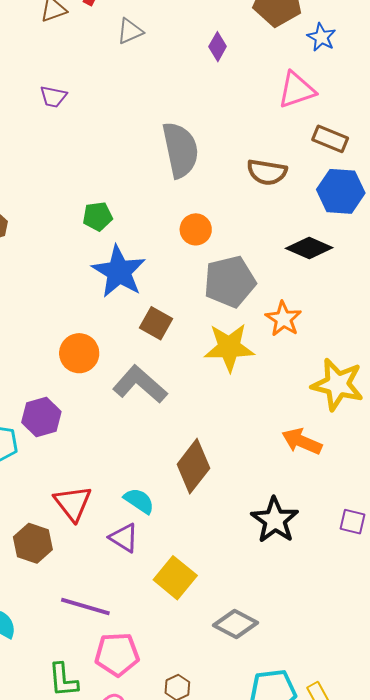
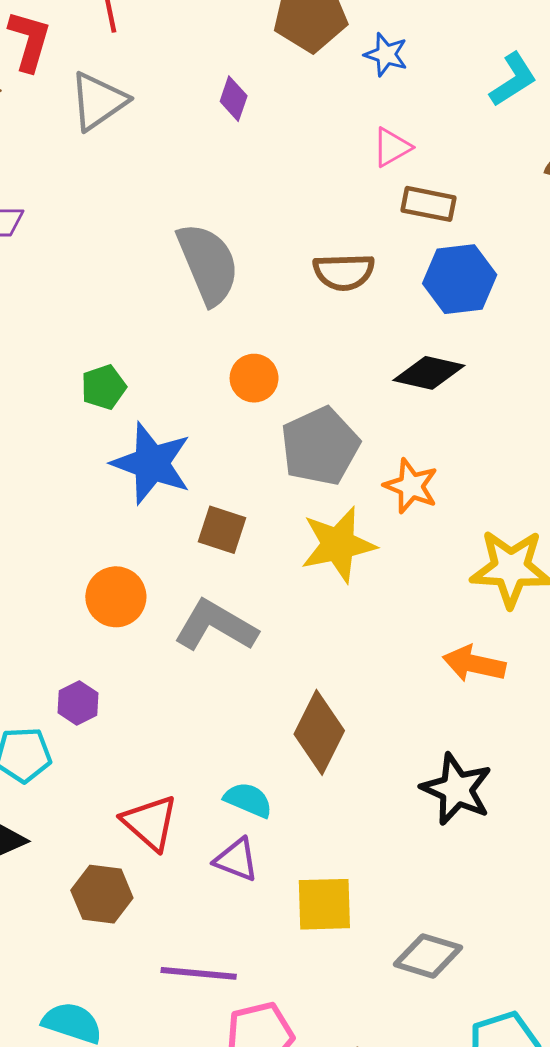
gray triangle: (130, 31) -> (98, 101), size x1.5
pink triangle: (297, 90) -> (392, 147), moved, size x0.7
purple hexagon: (41, 417) -> (78, 703), size x0.7
yellow square: (175, 578) -> (324, 904), turned -30

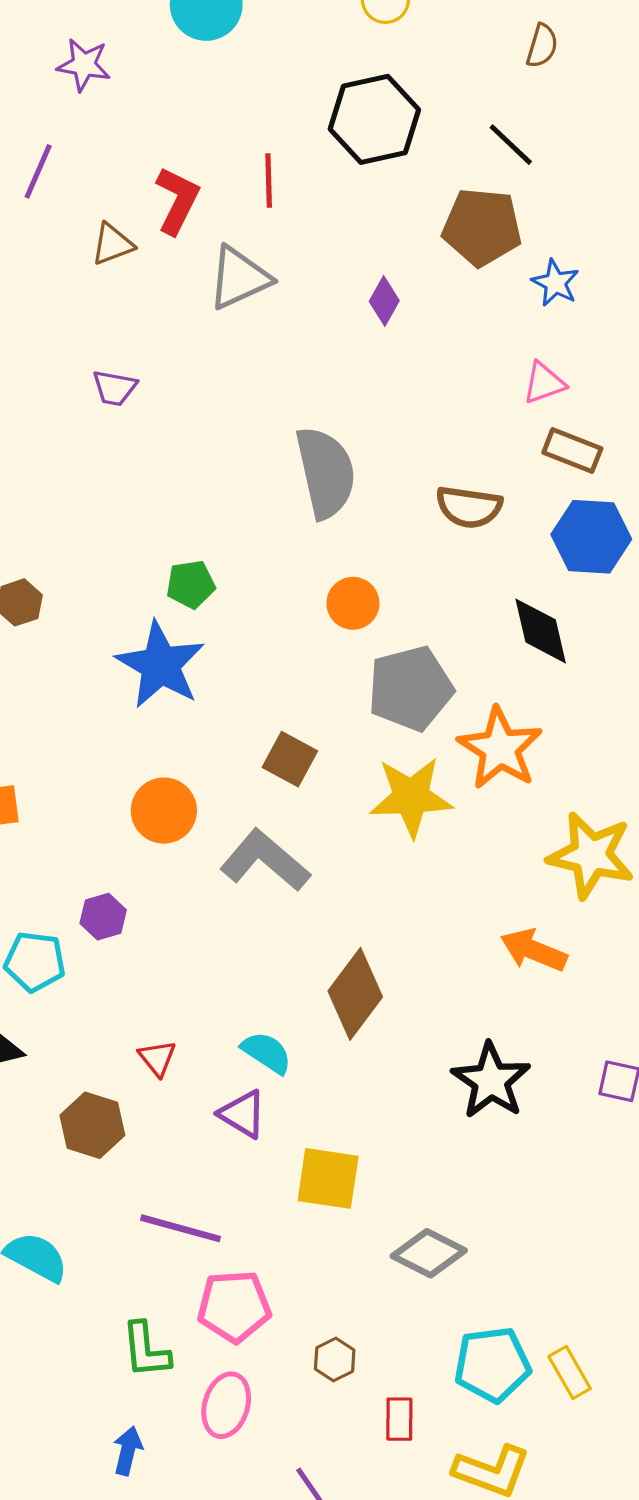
black diamond: (429, 373) -> (541, 631), turned 54
blue star: (152, 463) -> (160, 665), moved
orange star: (411, 486) -> (500, 748), size x1.4
red triangle: (150, 823) -> (157, 1058), size x0.6

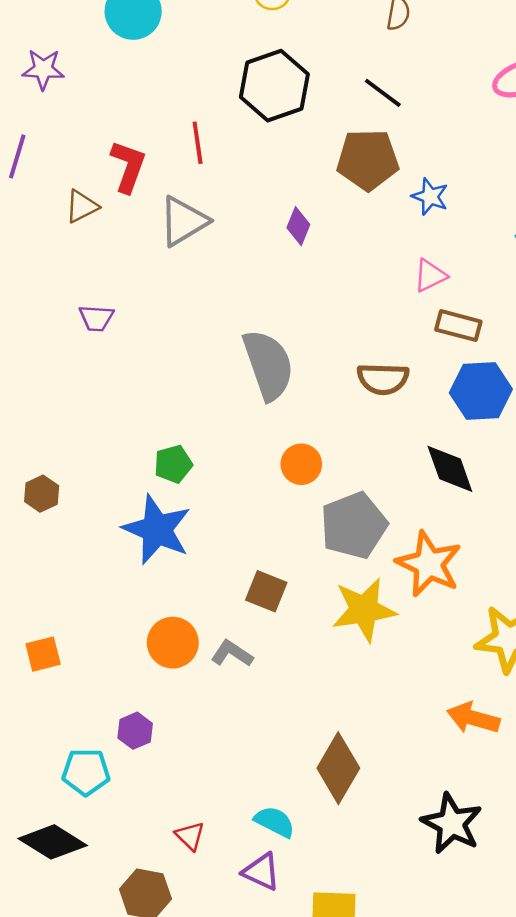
gray L-shape: (265, 860) -> (232, 654), moved, size x0.6

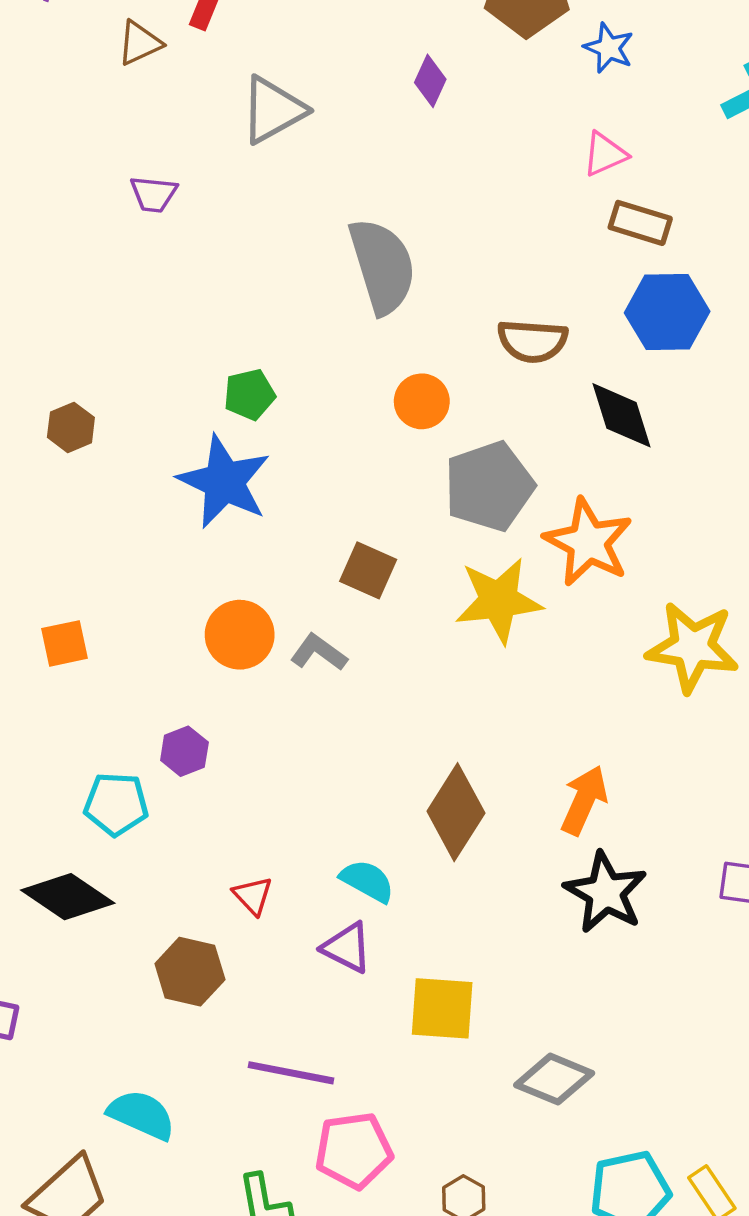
gray triangle: (183, 221) -> (273, 110), moved
brown semicircle: (383, 379) -> (532, 341), moved
orange arrow: (473, 718) -> (584, 800), moved, turned 96

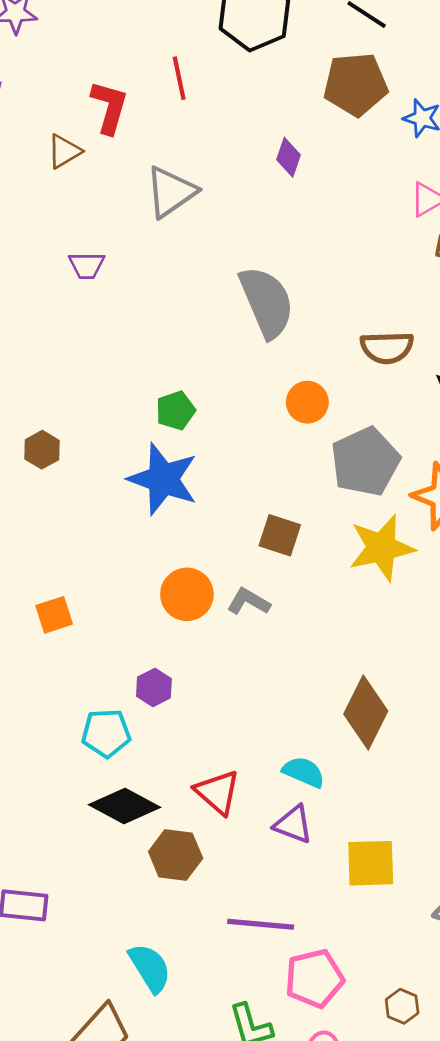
red triangle: (253, 896) -> (218, 792), size x1.5
black diamond: (68, 897) -> (125, 806), moved
cyan semicircle: (142, 1115) -> (150, 968), turned 40

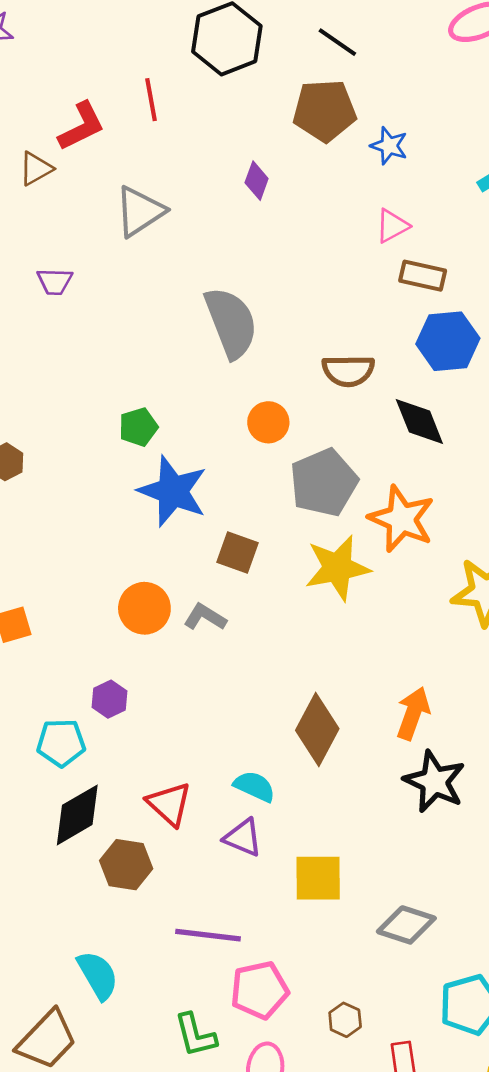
red L-shape: (109, 107) -> (81, 126), turned 46
blue star: (163, 479) -> (173, 491), moved
black diamond: (125, 806) -> (77, 815), turned -60

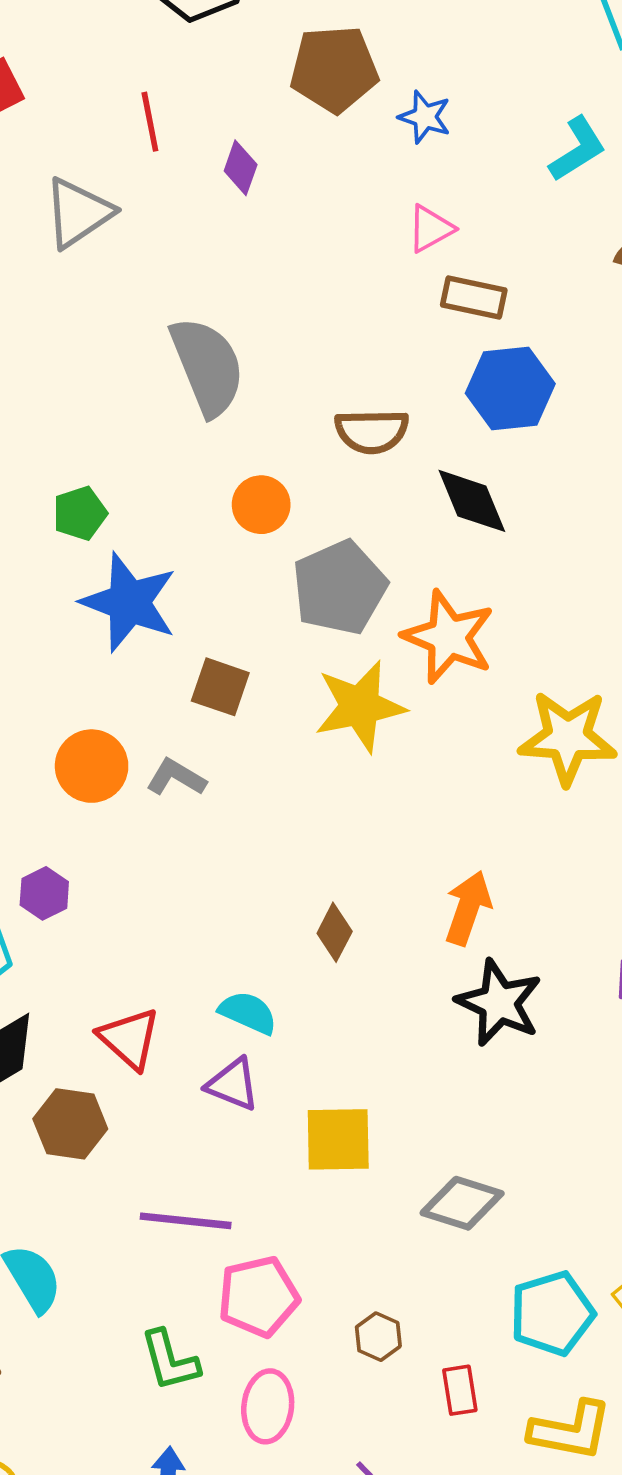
red line: (151, 100) -> (150, 122), moved
brown diamond: (317, 730) -> (335, 932), size x0.6

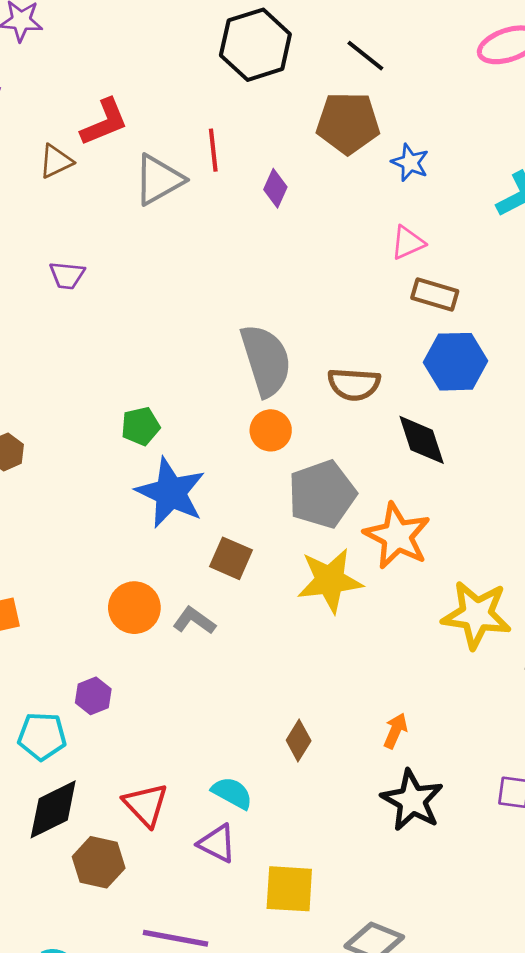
gray triangle: (78, 213) -> (159, 180), moved
gray semicircle: (207, 366) -> (266, 360), moved
orange arrow: (468, 908) -> (395, 731), size x0.7

